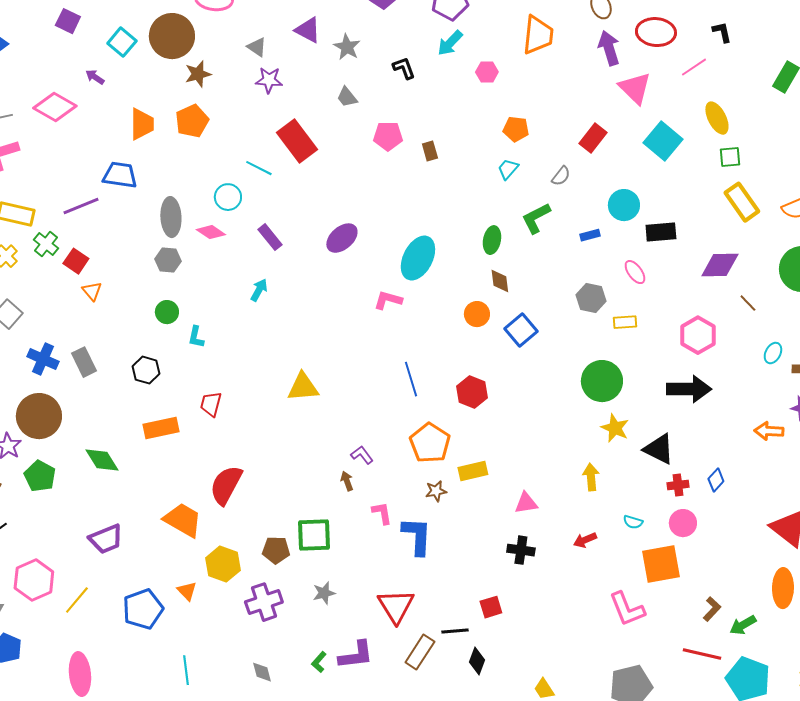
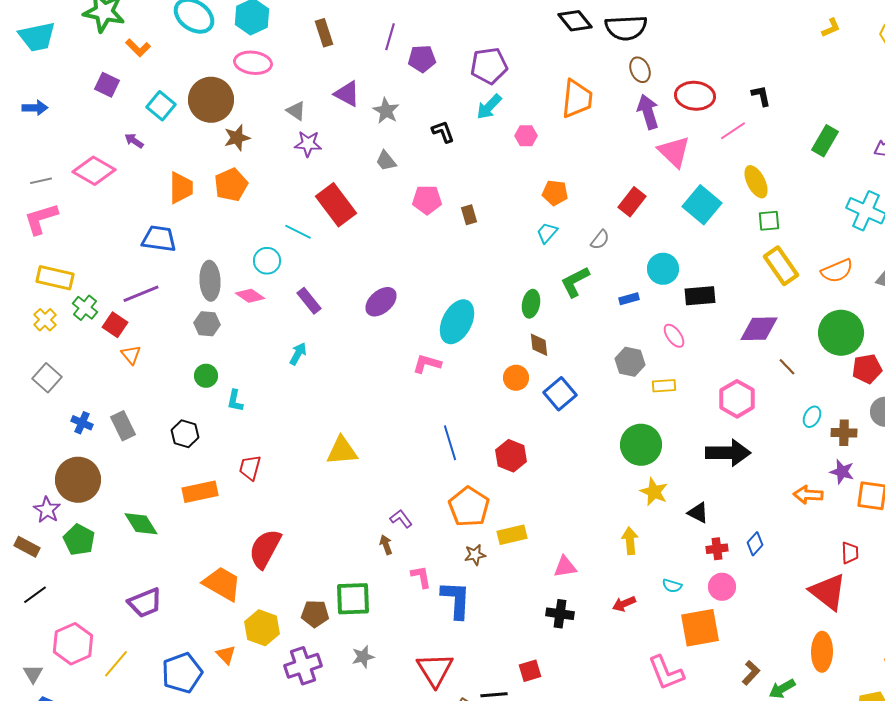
purple line: (81, 206) -> (141, 294), moved
blue cross: (43, 359) -> (82, 423), size x0.7
black triangle: (659, 449) -> (698, 513), size x0.7

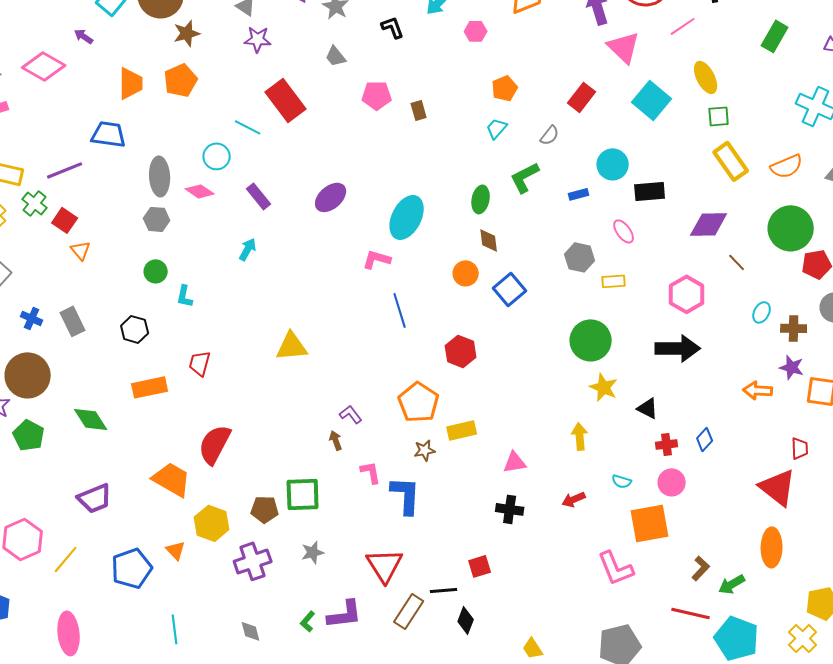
orange pentagon: (555, 193) -> (505, 88), turned -30
purple line: (141, 294) -> (65, 170), moved
blue line: (450, 443) -> (400, 310), moved

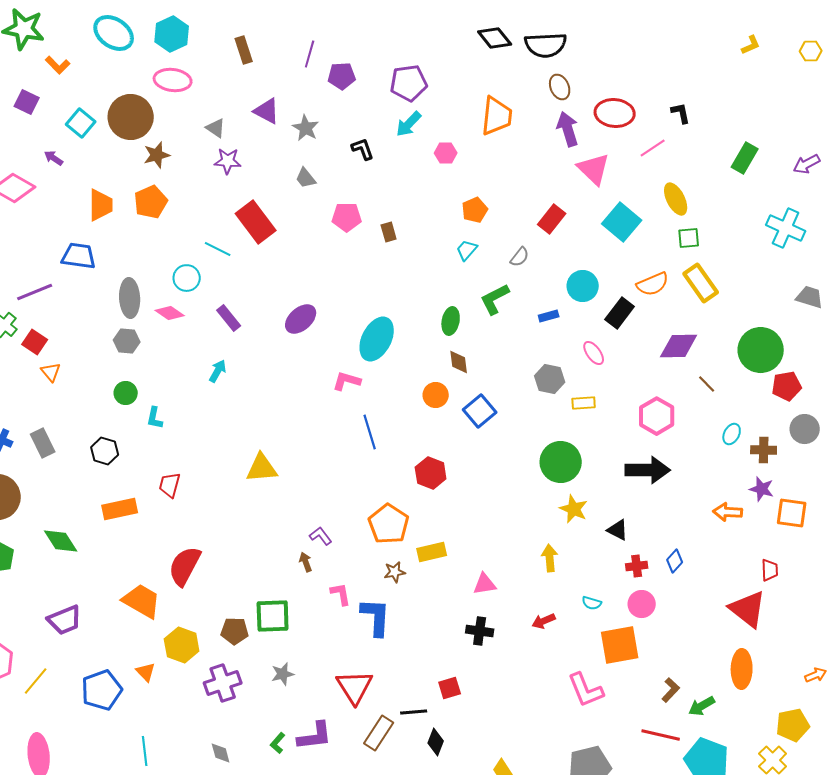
orange semicircle: (787, 166) -> (653, 284), moved
black rectangle: (650, 191) -> (620, 313), turned -48

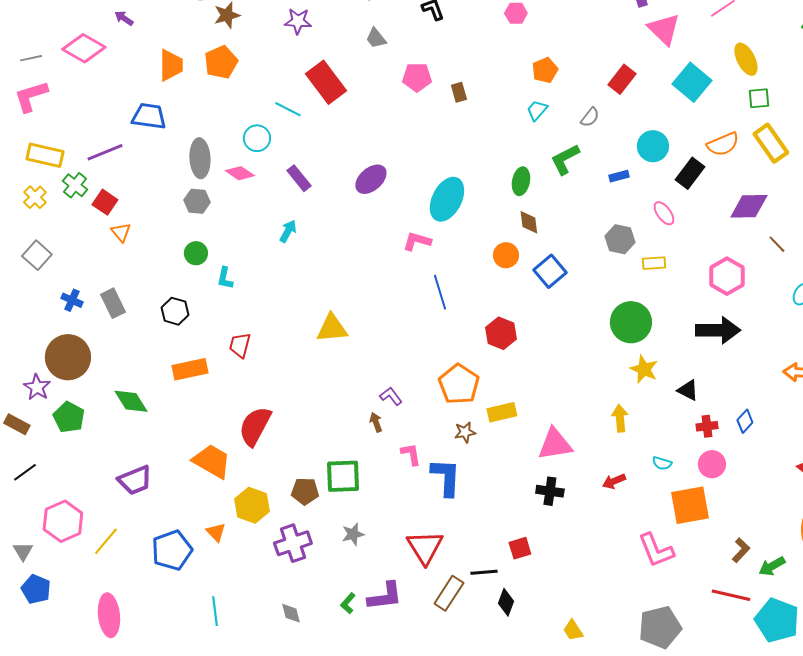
pink triangle: (485, 584) -> (555, 444), size x1.5

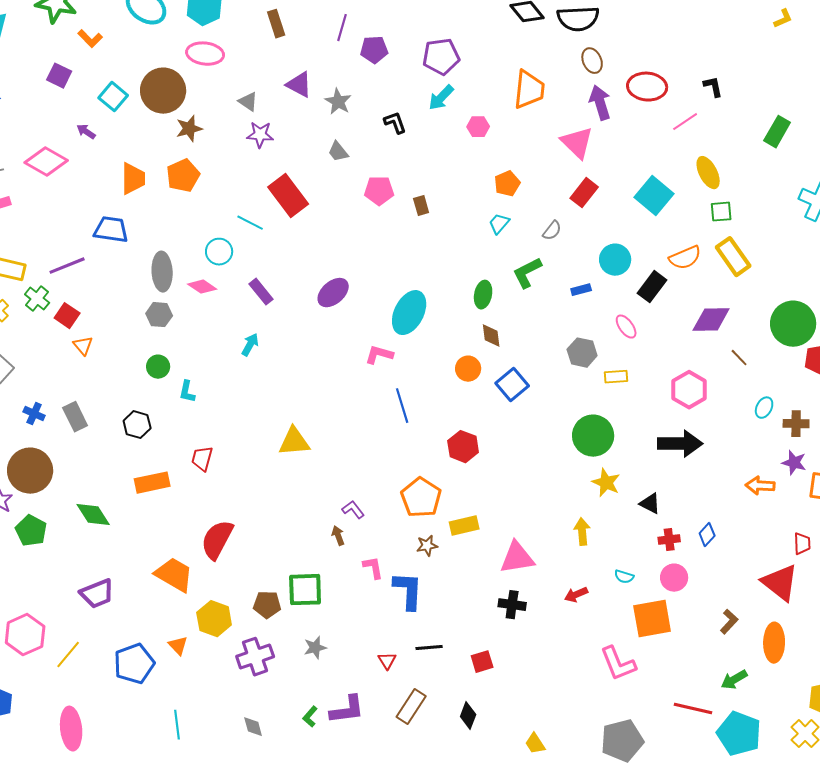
pink triangle: (664, 29) -> (577, 143), moved
red triangle: (425, 547) -> (387, 661), size x0.5
brown L-shape: (741, 550) -> (729, 622), moved
black line: (484, 572) -> (429, 648), moved

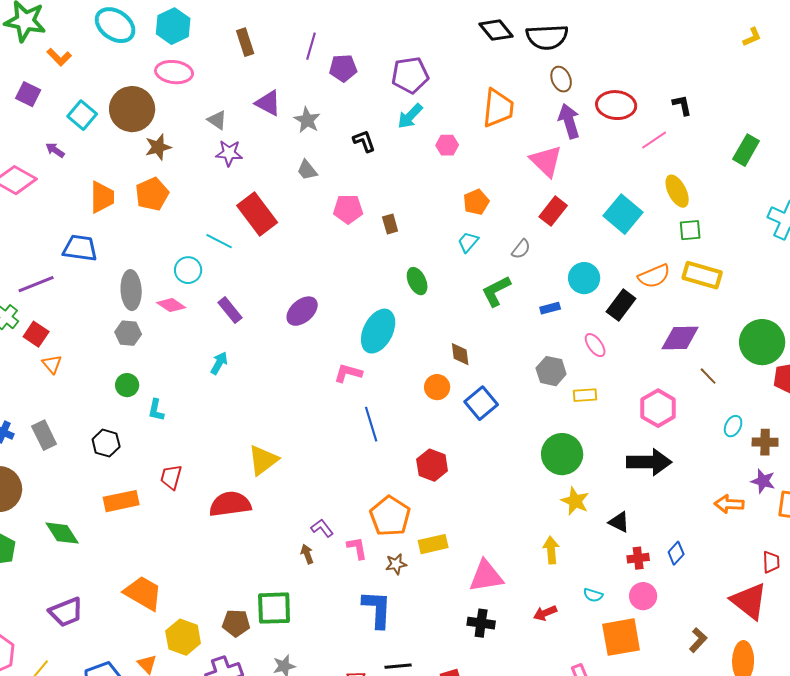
yellow rectangle: (733, 257) -> (702, 275), turned -39
green ellipse: (483, 295) -> (417, 281), moved, turned -36
yellow triangle: (294, 442) -> (263, 460), turned -32
red semicircle: (217, 540) -> (230, 504), moved, turned 54
pink L-shape: (373, 568) -> (357, 548), moved

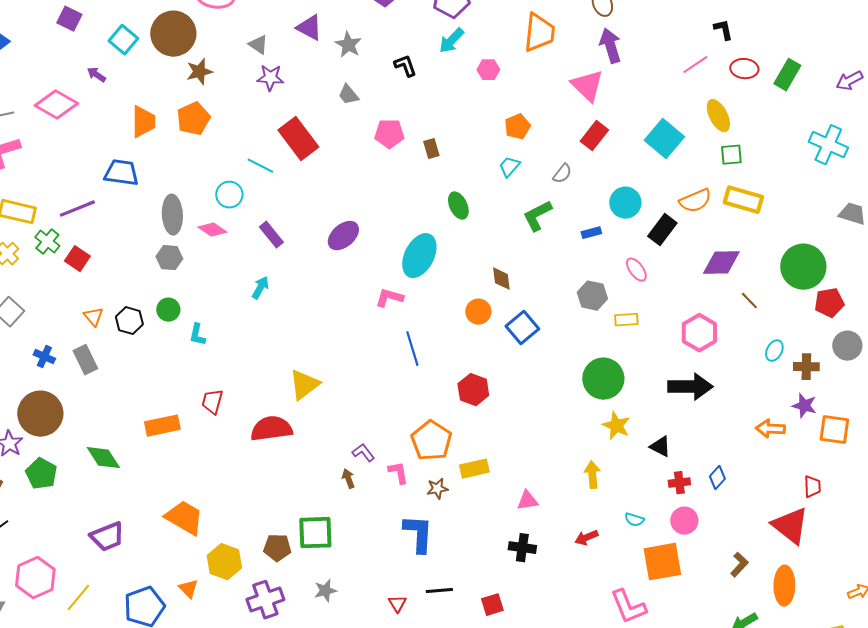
red ellipse: (616, 105) -> (744, 69), moved, size x0.7
orange triangle: (52, 364) -> (93, 317), moved
black hexagon: (106, 443) -> (129, 321), moved
pink triangle: (486, 576) -> (527, 501), size x0.6

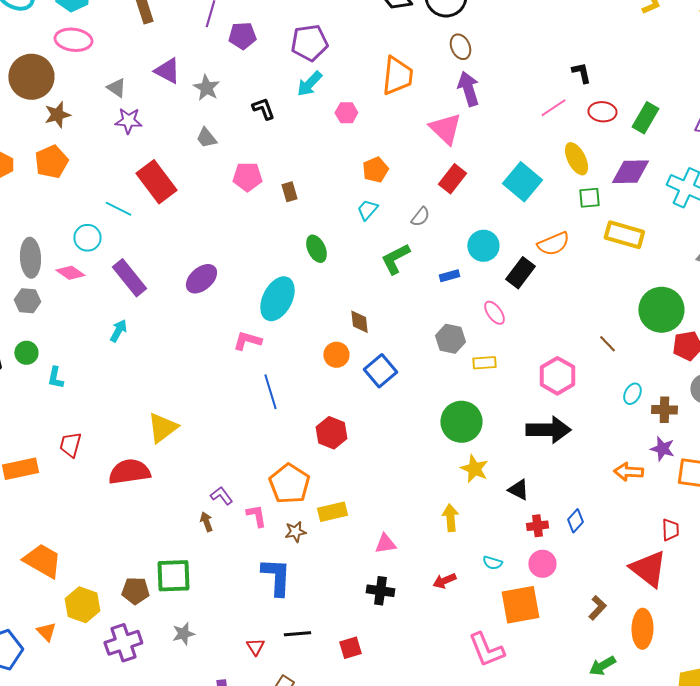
yellow rectangle: (743, 200) -> (624, 235), moved
purple rectangle: (271, 235) -> (129, 278), size x1.4
purple diamond: (721, 263) -> (630, 172), moved

